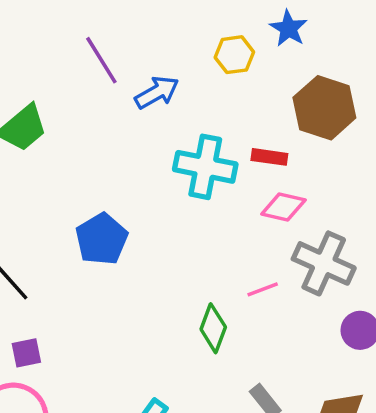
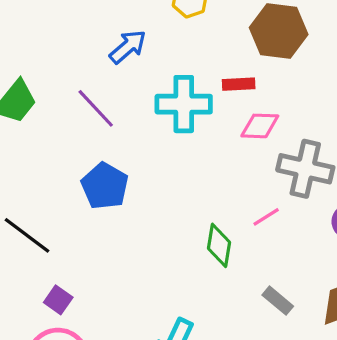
purple line: (101, 60) -> (96, 108), moved
pink line: (263, 289) -> (266, 217), moved
purple square: (26, 353) -> (58, 300), turned -32

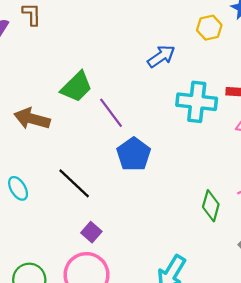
purple line: (96, 108) -> (111, 113), moved

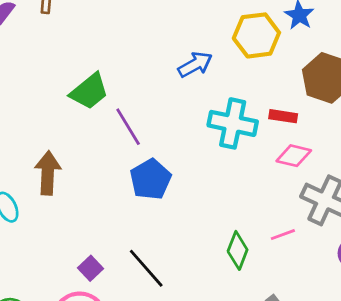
yellow hexagon: (209, 28) -> (256, 35), size x1.5
brown arrow: (32, 119) -> (48, 173), moved, turned 72
black line: (74, 183) -> (146, 268), moved

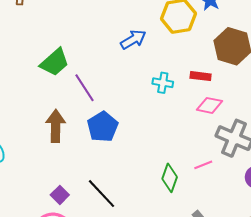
cyan cross: (233, 123) -> (163, 83), size x0.6
brown arrow: (48, 173) -> (56, 126), moved

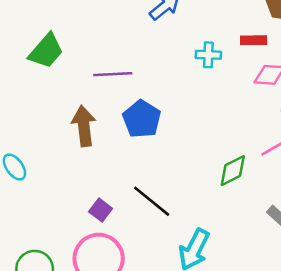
green trapezoid: (55, 62) -> (46, 51), moved
purple line: (84, 88) -> (113, 74), turned -52
green diamond: (170, 178) -> (233, 171), turned 52

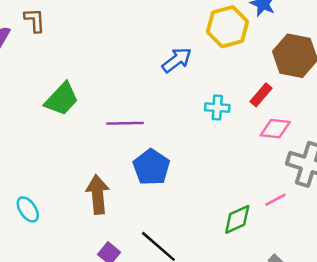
red rectangle: (254, 40) -> (261, 95), turned -50
brown arrow: (84, 126) -> (98, 194), moved

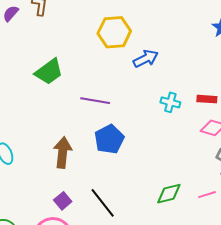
yellow hexagon: (227, 27) -> (114, 32), moved
red rectangle: (261, 95) -> (207, 99), turned 42
pink line: (275, 200) -> (207, 195), moved

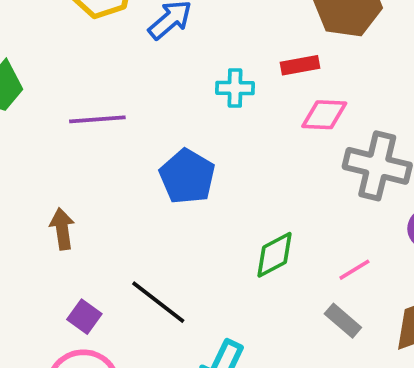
blue pentagon: (109, 139) -> (187, 176), moved
brown arrow: (63, 153) -> (62, 229), size x0.7
pink line: (207, 195) -> (354, 270), moved

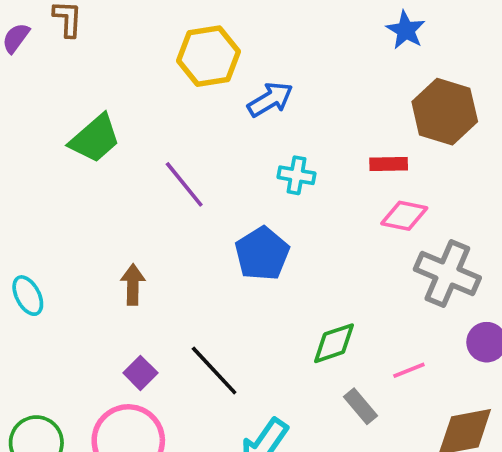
cyan cross: (235, 88) -> (297, 175), moved
purple line: (97, 119) -> (184, 184), turned 46
gray rectangle: (343, 321) -> (360, 406), moved

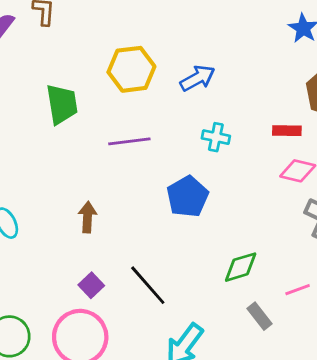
yellow hexagon: (209, 56) -> (131, 69), moved
green trapezoid: (95, 139) -> (62, 104), turned -60
purple line: (184, 184) -> (129, 141), turned -60

